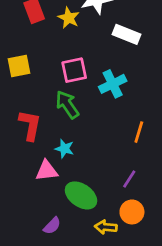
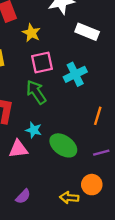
yellow star: (69, 18) -> (31, 33), moved
purple line: (129, 179) -> (101, 153), moved, turned 42
green ellipse: (81, 195) -> (63, 145), moved

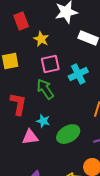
green ellipse: (63, 145) -> (68, 134), turned -65

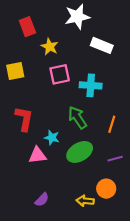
cyan cross: (78, 74) -> (91, 85), turned 30
green arrow: (45, 89) -> (77, 118), moved

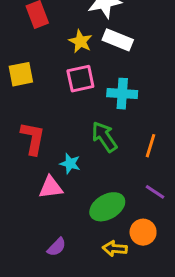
white rectangle: (102, 45) -> (118, 40), moved
yellow star: (50, 47) -> (80, 41), moved
green ellipse: (80, 152) -> (107, 207), moved
purple line: (115, 159) -> (155, 192), turned 48

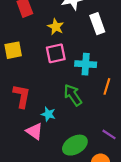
white rectangle: (118, 40) -> (97, 24), moved, turned 48
orange line: (151, 146) -> (107, 86), moved
pink triangle: (51, 187) -> (34, 131), turned 42

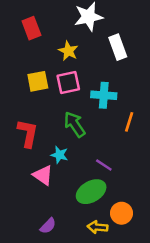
yellow square: (13, 50) -> (38, 81), moved
green arrow: (73, 95) -> (75, 124), moved
purple line: (109, 134) -> (104, 165), moved

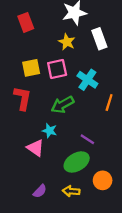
yellow star: (68, 51) -> (67, 42), moved
cyan cross: (104, 95) -> (87, 80), turned 30
green arrow: (75, 124) -> (63, 105), turned -85
red L-shape: (28, 133) -> (22, 98), moved
yellow arrow: (97, 227) -> (71, 191), moved

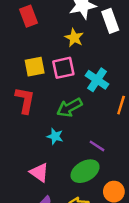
white rectangle: (99, 39) -> (110, 21), moved
pink triangle: (35, 148) -> (39, 172), moved

